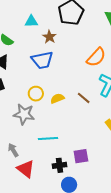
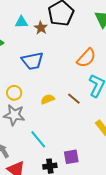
brown star: (49, 37) -> (41, 28), moved
yellow circle: (36, 94) -> (14, 93), moved
cyan line: (48, 139) -> (38, 139), turned 54

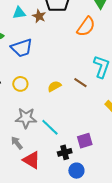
orange semicircle: (86, 58) -> (86, 27), moved
blue trapezoid: (32, 61) -> (22, 48), moved
gray star: (14, 115) -> (26, 118), moved

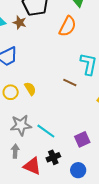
yellow semicircle: (54, 86) -> (30, 89), moved, turned 96
gray arrow: (17, 143) -> (15, 151), turned 48
black cross: (65, 152) -> (53, 157), moved

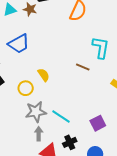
yellow circle: (11, 92) -> (26, 88), moved
gray arrow: (15, 151) -> (39, 134), moved

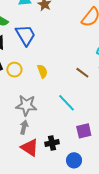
blue trapezoid: (19, 44) -> (26, 35), turned -105
yellow circle: (26, 88) -> (14, 70), moved
cyan line: (61, 116) -> (67, 103), moved

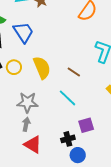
yellow semicircle: (42, 71) -> (42, 68), size x1.6
brown line: (82, 73) -> (74, 72), moved
black cross: (52, 143) -> (68, 139), moved

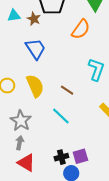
blue trapezoid: (23, 32) -> (36, 49), moved
gray star: (27, 102) -> (21, 121), turned 30
purple square: (86, 125) -> (80, 156), moved

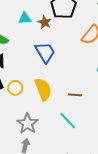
brown line: (67, 90) -> (75, 95), turned -32

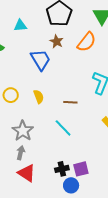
brown star: (45, 22) -> (57, 41), moved
yellow semicircle: (43, 89) -> (39, 97), size x0.6

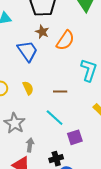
orange semicircle: (87, 42) -> (65, 40), moved
gray arrow: (21, 153) -> (30, 145), moved
purple square: (81, 169) -> (75, 137), moved

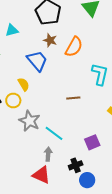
yellow semicircle: (28, 88) -> (24, 84), moved
cyan line: (55, 118) -> (54, 133), moved
gray star: (15, 123) -> (30, 121), moved

